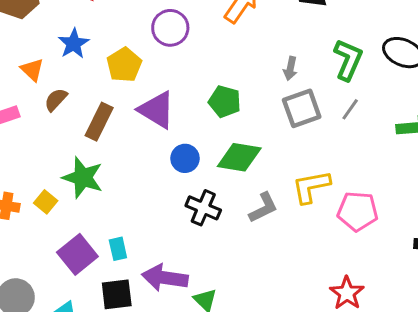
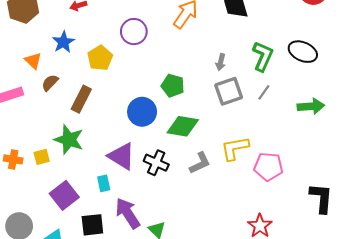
purple triangle: (157, 110) -> (122, 156), moved
blue circle: (185, 158) -> (142, 112), moved, size x1.4
yellow square: (46, 202) -> (42, 157), turned 35
cyan rectangle: (118, 249) -> (104, 183), moved
purple arrow: (165, 278) -> (128, 213), turned 48

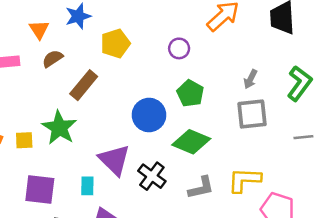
purple circle: (134, 32) -> (179, 48), moved, size x0.7
gray line: (264, 92) -> (303, 137), moved, turned 35
purple square: (64, 195) -> (40, 189), turned 32

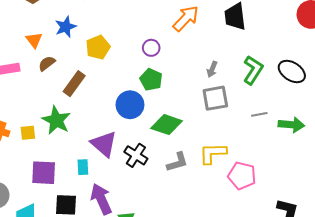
green pentagon: (190, 93) -> (151, 80), moved

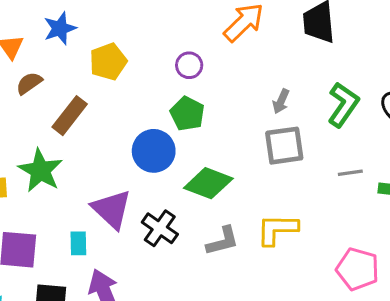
pink pentagon: (242, 176) -> (358, 269), moved

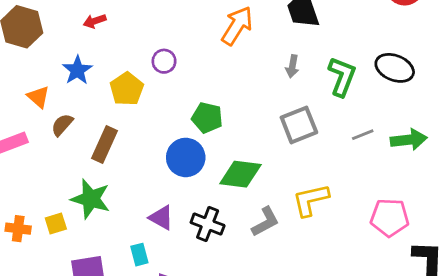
purple circle: (189, 65) -> (164, 61), moved
gray arrow: (281, 101) -> (292, 66), moved
purple triangle: (112, 209) -> (161, 218), size x0.7

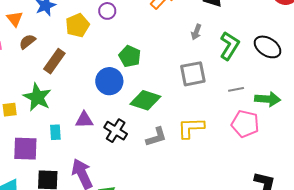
pink pentagon: (390, 217) -> (245, 124), moved
purple triangle: (161, 218) -> (84, 120), turned -42
cyan rectangle: (139, 255) -> (55, 132), moved

